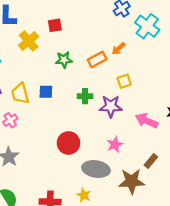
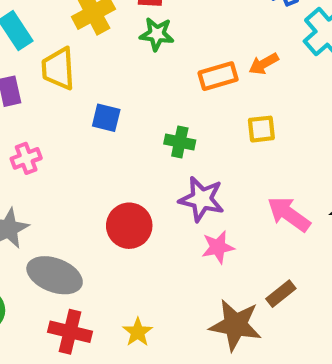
green star: (64, 60) -> (157, 34), moved
yellow trapezoid: (20, 93) -> (58, 69), moved
purple star: (111, 106) -> (202, 199), moved
gray ellipse: (96, 169) -> (55, 275), moved

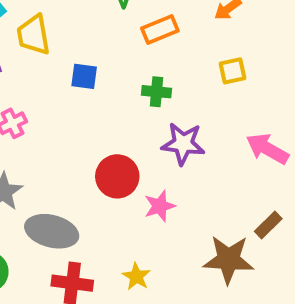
orange rectangle: (218, 76) -> (160, 30), moved
pink star: (218, 247) -> (160, 206), moved

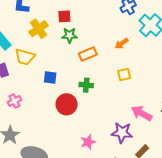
yellow trapezoid: (34, 35) -> (25, 57), turned -65
purple star: (183, 144) -> (122, 133), moved
red circle: (117, 176) -> (67, 104), moved

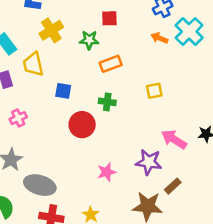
red square: (64, 16) -> (109, 18), moved
orange arrow: (122, 44) -> (159, 38), moved, turned 56
yellow trapezoid: (25, 57) -> (33, 64), turned 60

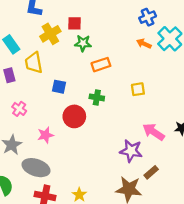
red square: (109, 18) -> (74, 23), moved
pink cross: (18, 118) -> (19, 109), turned -32
pink star: (107, 172) -> (45, 135), moved

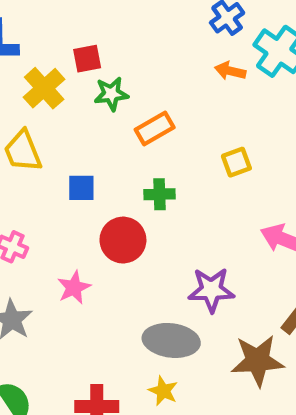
purple star: (131, 151) -> (211, 290), moved
gray ellipse: (36, 168) -> (171, 340), moved

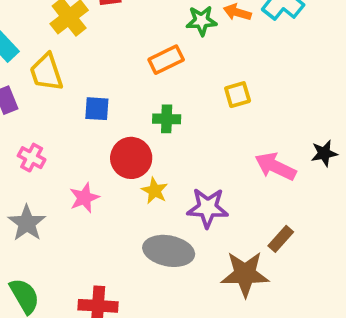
green star: (111, 94) -> (201, 21), moved
yellow star: (163, 391) -> (155, 191), moved

